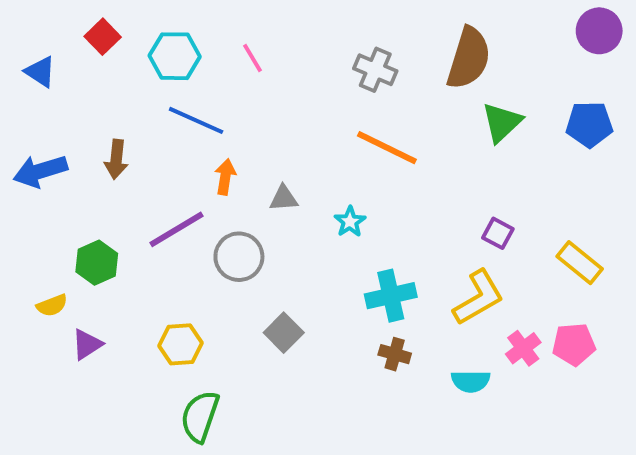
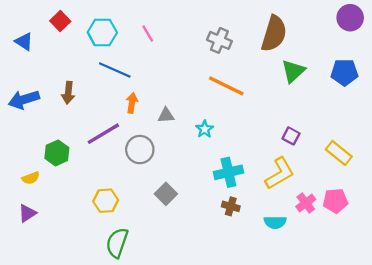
purple triangle: (87, 344) -> (27, 213), moved

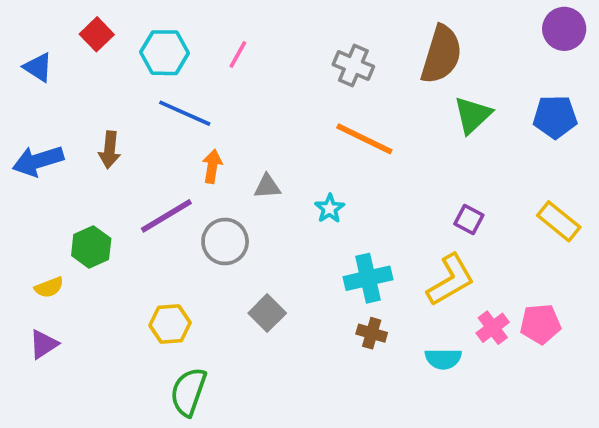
pink line: (148, 34) -> (238, 54), turned 60
yellow rectangle: (339, 153) -> (559, 221), moved

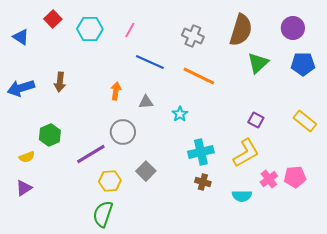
purple circle: (564, 29) -> (293, 28), moved
blue line: (185, 113) -> (150, 62), moved
purple line: (166, 216) -> (91, 154), moved
yellow hexagon: (170, 324) -> (110, 181), moved

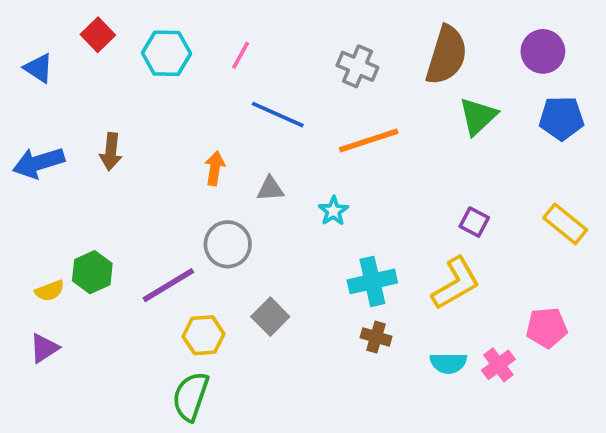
orange line: (199, 76) -> (369, 140), turned -44
green hexagon: (50, 135) -> (92, 272), moved
pink cross: (269, 179) -> (498, 365), moved

